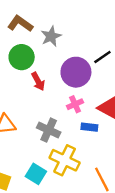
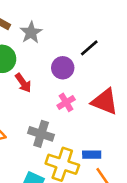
purple circle: (76, 72) -> (63, 68), size x0.7
blue rectangle: (89, 127) -> (92, 155), moved

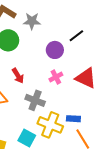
gray star: (31, 32) -> (32, 21), turned 30
red arrow: (23, 83) -> (18, 76), moved

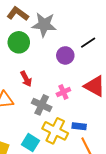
gray star: (32, 21) -> (44, 25), size x1.4
pink cross: (56, 77) -> (63, 92), moved

